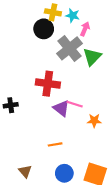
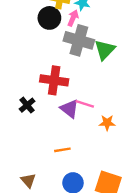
pink arrow: (85, 29) -> (73, 18), moved
gray cross: (69, 48) -> (79, 40), turned -35
black cross: (11, 105) -> (27, 105), moved, turned -32

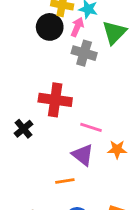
gray cross: (79, 40) -> (84, 53), size x0.7
green triangle: (105, 50) -> (114, 32), moved
purple triangle: (69, 109) -> (83, 155), moved

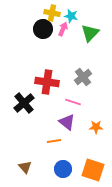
gray cross: (84, 53) -> (83, 77), moved, turned 36
black cross: (24, 129) -> (24, 103), size x1.5
orange star: (117, 149) -> (96, 127), moved

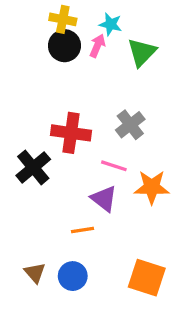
yellow cross: (52, 13) -> (63, 19), moved
orange star: (96, 127) -> (152, 187), moved, size x1.5
blue circle: (63, 169) -> (73, 276), moved

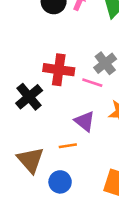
pink line: (114, 166) -> (92, 83), moved
brown triangle: (35, 273) -> (30, 160), moved, size x1.6

